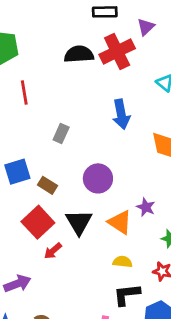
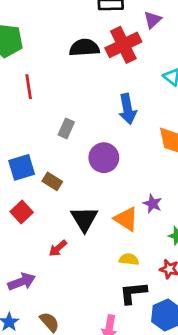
purple circle: (98, 178) -> (104, 158), moved
red square: (38, 222) -> (22, 212), moved, size x0.7

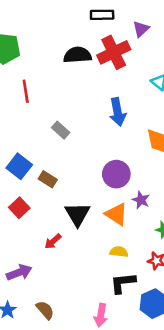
gray rectangle: (66, 128) -> (61, 130), turned -72
purple circle: (104, 158) -> (116, 174), moved
blue square: (22, 167) -> (19, 166), turned -35

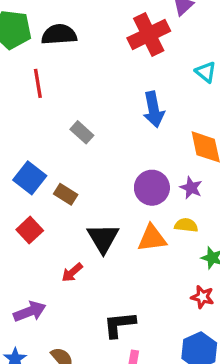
black semicircle: (77, 55) -> (59, 35), moved
purple star: (141, 200) -> (191, 188), moved
orange triangle: (116, 214) -> (152, 238), turned -40
yellow semicircle: (119, 252) -> (186, 225), moved
black L-shape: (123, 283) -> (119, 325), moved

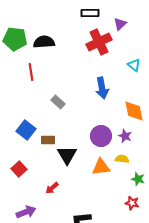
brown rectangle: (66, 194) -> (48, 140), turned -32
red square: (30, 230) -> (19, 169), moved
black triangle: (103, 238) -> (67, 155), moved

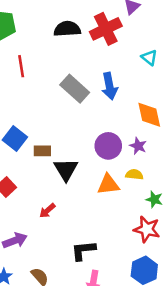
black semicircle: (44, 42) -> (67, 29), moved
gray rectangle: (58, 102) -> (75, 89), moved, size x1.6
red star: (132, 203) -> (147, 229), size x1.5

